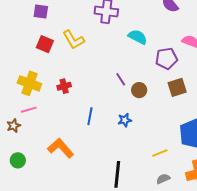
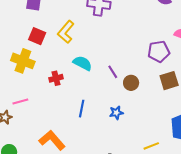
cyan semicircle: (138, 37) -> (82, 63), moved
yellow L-shape: (74, 40) -> (66, 32), turned 70
yellow cross: (29, 83) -> (23, 61), moved

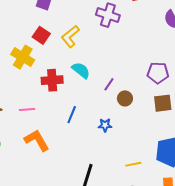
purple line: (113, 72) -> (109, 84), turned 56
red cross: (56, 78) -> (52, 80), size x1.5
pink line: (20, 101) -> (27, 109), moved

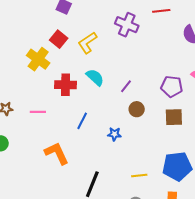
purple line: (109, 84) -> (126, 86), moved
orange L-shape: (37, 140) -> (57, 153), moved

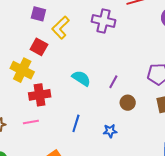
yellow L-shape: (87, 43) -> (61, 28), moved
red cross: (66, 85) -> (40, 95), moved

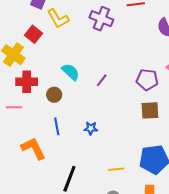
yellow L-shape: (61, 28) -> (58, 19), turned -85
brown circle: (128, 103) -> (54, 95), moved
blue line: (76, 123) -> (57, 126), moved, turned -36

